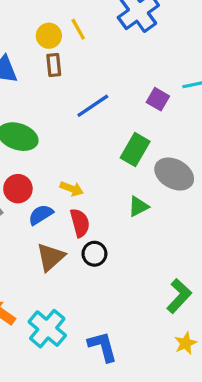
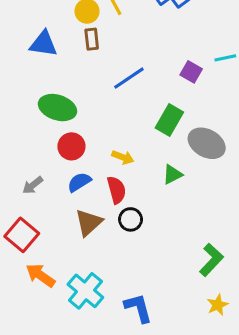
red circle: (18, 189) -> (71, 146), moved
yellow arrow: (72, 189) -> (123, 157), moved

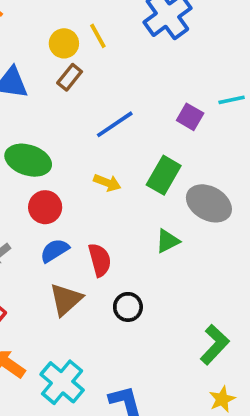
brown rectangle: (92, 39) -> (70, 77), turned 45
yellow arrow: (123, 157) -> (107, 183), moved
black circle: (131, 219) -> (128, 307), moved

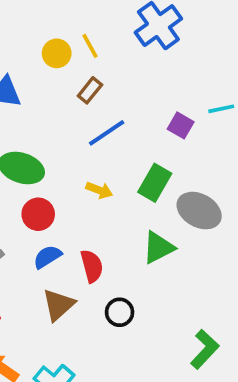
brown rectangle: (70, 77) -> (90, 90), moved
green triangle: (167, 241) -> (158, 248), size x1.4

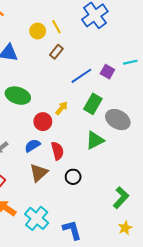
blue line: (107, 133) -> (81, 76), moved
yellow arrow: (99, 190) -> (62, 108), turned -72
red circle: (38, 214) -> (43, 122), moved

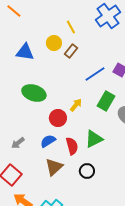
yellow circle: (38, 31) -> (54, 43), moved
green triangle: (95, 140) -> (94, 139), moved

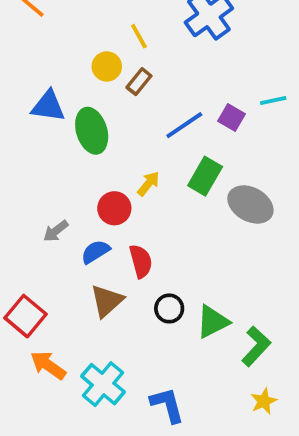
blue triangle: (25, 52) -> (48, 106), moved
green ellipse: (34, 93) -> (92, 131), moved, turned 55
green triangle: (94, 139) -> (213, 322), moved
gray arrow: (18, 143) -> (56, 231), moved

